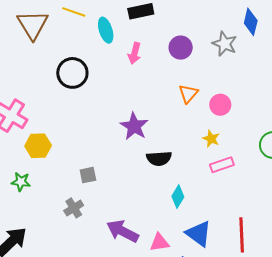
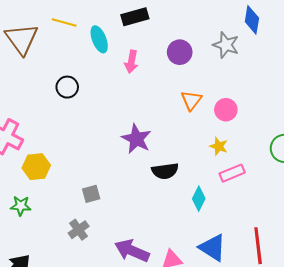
black circle: (72, 73) -> (67, 87), size x0.7
cyan diamond: (178, 197) -> (199, 199), moved

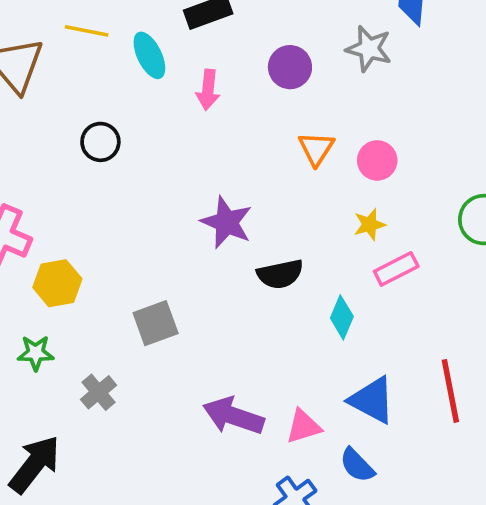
yellow star: (219, 146) -> (370, 225), turned -30
gray square: (91, 194) -> (156, 323), size x1.4
gray cross: (79, 230) -> (99, 392), moved

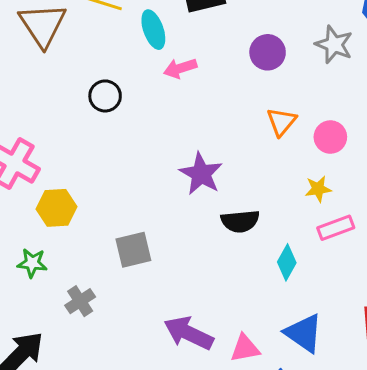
pink arrow: (208, 90) -> (180, 68), moved, turned 60

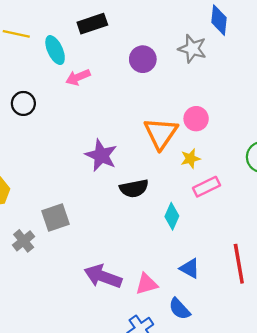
orange triangle: (281, 122) -> (161, 133), moved, size x1.5
gray cross: (80, 301) -> (24, 241), moved
blue triangle: (304, 333) -> (190, 268), size x0.7

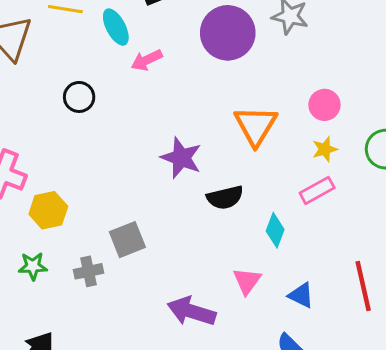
purple circle: (143, 59) -> (228, 33), size x1.6
pink circle: (196, 119) -> (324, 105), moved
yellow star: (190, 159) -> (325, 149), moved
gray cross: (24, 241) -> (88, 271), turned 30
pink triangle: (146, 284) -> (247, 281), moved, turned -35

